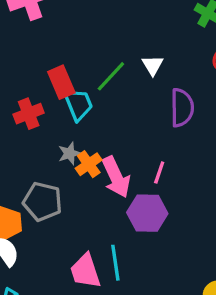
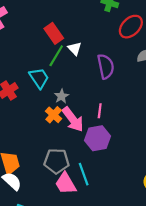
white triangle: (153, 65) -> (75, 49), moved
red rectangle: (61, 82) -> (54, 33), moved
gray star: (69, 153) -> (61, 96), moved
gray pentagon: (42, 202) -> (57, 161), moved

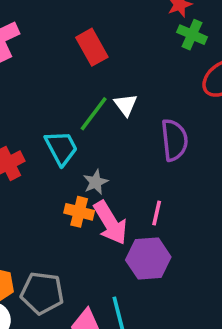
red rectangle: (54, 33) -> (92, 47), moved
orange cross: (54, 115) -> (79, 212), turned -35
gray pentagon: (57, 161) -> (42, 293), moved

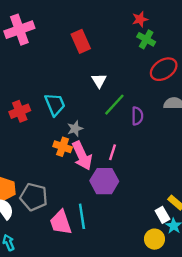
green line: (94, 114) -> (114, 105), moved
purple semicircle: (174, 140) -> (137, 116), moved, size x0.7

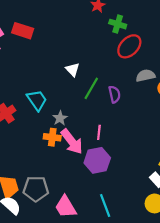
green cross: (146, 39) -> (118, 24), moved
red rectangle: (81, 41) -> (23, 31), moved, turned -36
cyan line: (82, 216) -> (105, 205), moved

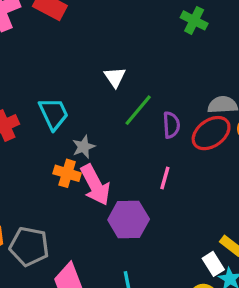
red ellipse: (129, 46) -> (211, 133), moved
pink line: (99, 132) -> (165, 178), moved

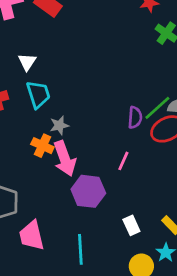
white triangle: (115, 77) -> (27, 62), moved
green line: (138, 110) -> (157, 108), moved
white rectangle: (213, 264) -> (131, 225), moved

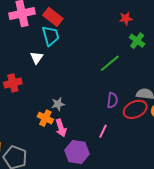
cyan trapezoid: (38, 94) -> (51, 36), moved
green line: (157, 108) -> (110, 63), moved
pink arrow: (65, 158) -> (61, 128), size x0.7

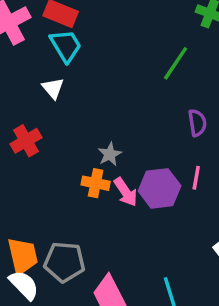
purple hexagon: (77, 152) -> (160, 188), moved

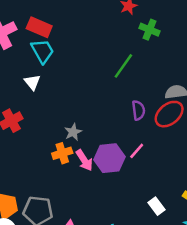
pink line: (196, 178) -> (137, 151), turned 30
orange cross: (96, 183) -> (62, 153), turned -30

